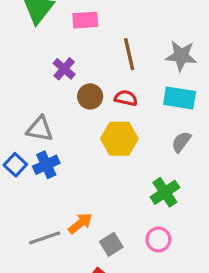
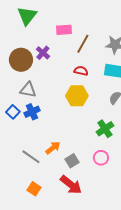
pink rectangle: (85, 20) -> (64, 30), moved
brown line: (129, 54) -> (83, 44), turned 42
brown circle: (90, 96) -> (21, 60), moved, size x1.5
gray line: (45, 238) -> (31, 157), turned 54

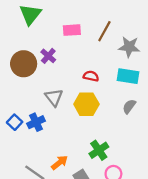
brown line: (83, 44) -> (104, 31), moved
gray triangle: (28, 90) -> (54, 97), moved, turned 42
green cross: (105, 129) -> (99, 150), moved

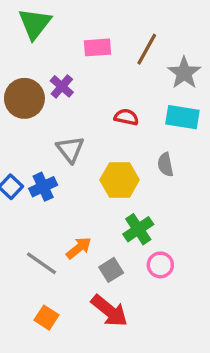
gray star: (129, 47) -> (184, 73), turned 30
yellow hexagon: (86, 104) -> (120, 180), moved
gray semicircle: (129, 106) -> (165, 165), moved, turned -48

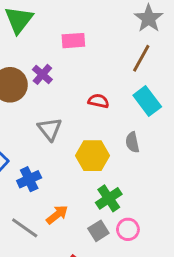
brown line: (147, 49) -> (141, 58), moved
gray star: (184, 73) -> (149, 18), moved
cyan rectangle: (182, 117) -> (147, 101), turned 44
blue cross: (43, 187) -> (29, 179), moved
gray square: (111, 270) -> (98, 231), moved

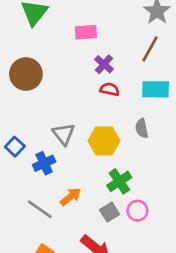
purple cross: (42, 74) -> (104, 64), moved
cyan rectangle: (147, 101) -> (156, 89), turned -52
gray triangle: (50, 129) -> (64, 134), moved

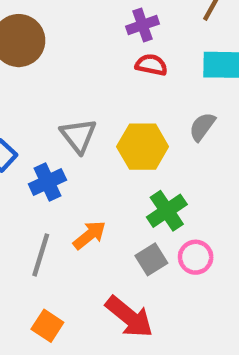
purple cross: (104, 64) -> (143, 25), turned 30
gray semicircle: (142, 128) -> (202, 127), turned 48
gray line: (40, 209) -> (41, 255), turned 72

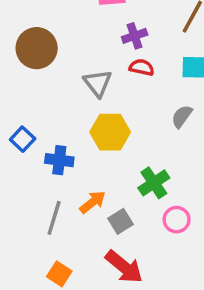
gray triangle: (78, 136) -> (98, 83), moved
yellow hexagon: (143, 147) -> (110, 132), moved
blue cross: (47, 182) -> (59, 160), turned 32
gray square: (151, 259) -> (121, 221), moved

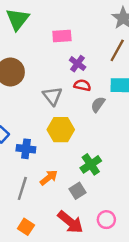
purple cross: (135, 36) -> (78, 64), turned -35
gray semicircle: (182, 116) -> (98, 104), moved
pink circle: (177, 220) -> (106, 220), moved
gray square: (121, 221) -> (78, 191), moved

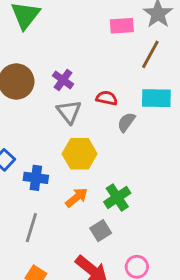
pink rectangle: (62, 36) -> (122, 26), moved
purple cross: (78, 64) -> (63, 80), moved
orange arrow: (49, 178) -> (77, 197), moved

